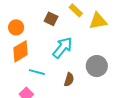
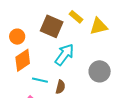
brown square: (51, 19) -> (52, 26), size x1.6
brown semicircle: (69, 80) -> (60, 87), moved

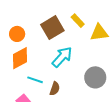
brown square: (52, 26) -> (52, 28), turned 30

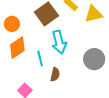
cyan arrow: (62, 57) -> (59, 42), turned 130
cyan line: (35, 80) -> (40, 58), moved, turned 63

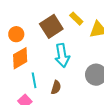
cyan line: (40, 58) -> (34, 80), moved

